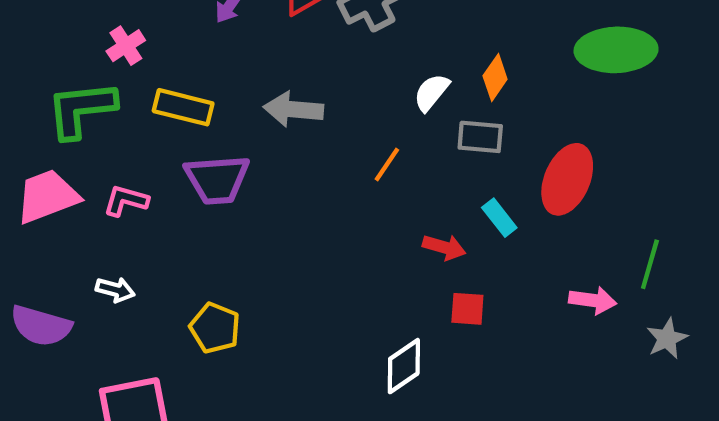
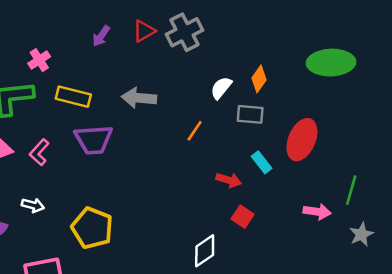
pink L-shape: (126, 201) -> (39, 152), turned -64
red square: (467, 309) -> (243, 217), turned 30
yellow pentagon: (215, 328) -> (92, 228), size x1.4

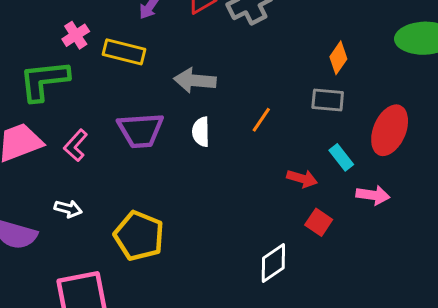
white semicircle: (221, 88) -> (201, 132), moved, turned -40
yellow rectangle: (73, 97) -> (124, 52), moved
pink arrow: (317, 212) -> (373, 195), moved

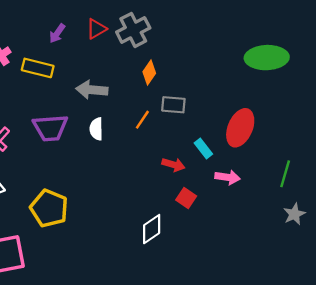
orange diamond: (338, 58) -> (149, 73), moved
gray rectangle: (328, 100) -> (173, 105), moved

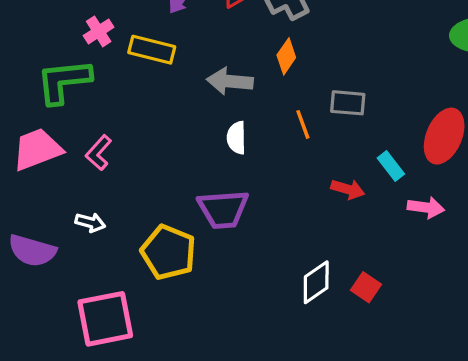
orange diamond: (149, 73) -> (286, 56), moved
orange line: (142, 120) -> (303, 124), turned -54
purple trapezoid: (50, 128) -> (223, 209), moved
red square: (186, 198) -> (366, 287), moved

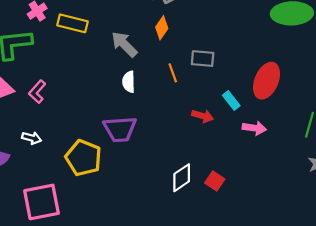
gray arrow: (230, 81) -> (124, 44), turned 40

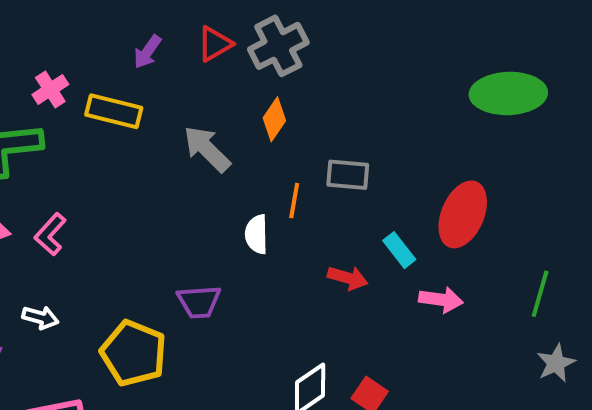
orange line: (173, 73) -> (294, 201), turned 30
white semicircle: (129, 82) -> (257, 234), moved
purple trapezoid: (120, 129) -> (199, 302), size x0.7

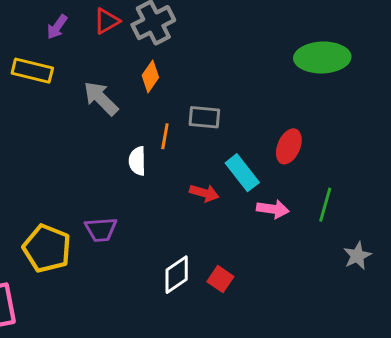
red ellipse: (463, 214) -> (289, 146), size x0.7
cyan rectangle: (399, 250) -> (242, 173), size x1.4
green line: (540, 294) -> (325, 205), moved
purple trapezoid: (199, 302) -> (101, 229), moved

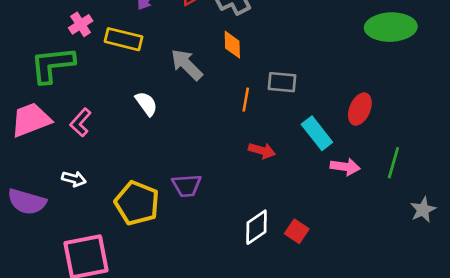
orange diamond: (150, 76) -> (232, 45), turned -36
white semicircle: (137, 161) -> (146, 104), moved, turned 145
red arrow: (204, 193) -> (262, 151), moved

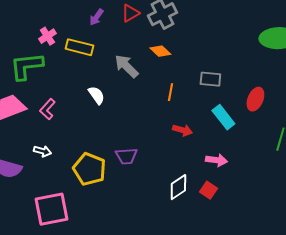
orange diamond: (232, 45) -> (160, 51), turned -45
gray rectangle: (282, 82) -> (210, 79), moved
pink arrow: (345, 167) -> (216, 160), moved

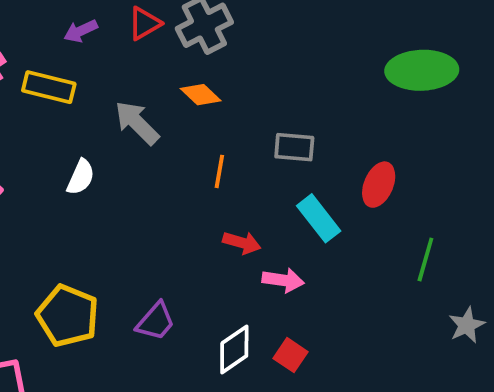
purple arrow: (96, 17) -> (81, 31), turned 30
white semicircle: (96, 95) -> (81, 177), turned 60
purple trapezoid: (126, 156) -> (156, 321), moved, turned -45
pink arrow: (216, 160) -> (283, 280), moved

